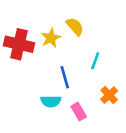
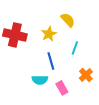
yellow semicircle: (75, 26) -> (68, 20), moved
yellow star: (51, 38) -> (49, 34), moved

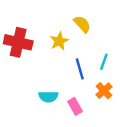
cyan line: (75, 48) -> (104, 62), moved
blue line: (51, 61) -> (80, 69), moved

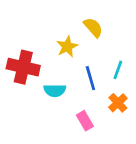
red cross: (18, 42) -> (23, 67), moved
cyan semicircle: (48, 97) -> (55, 90), moved

